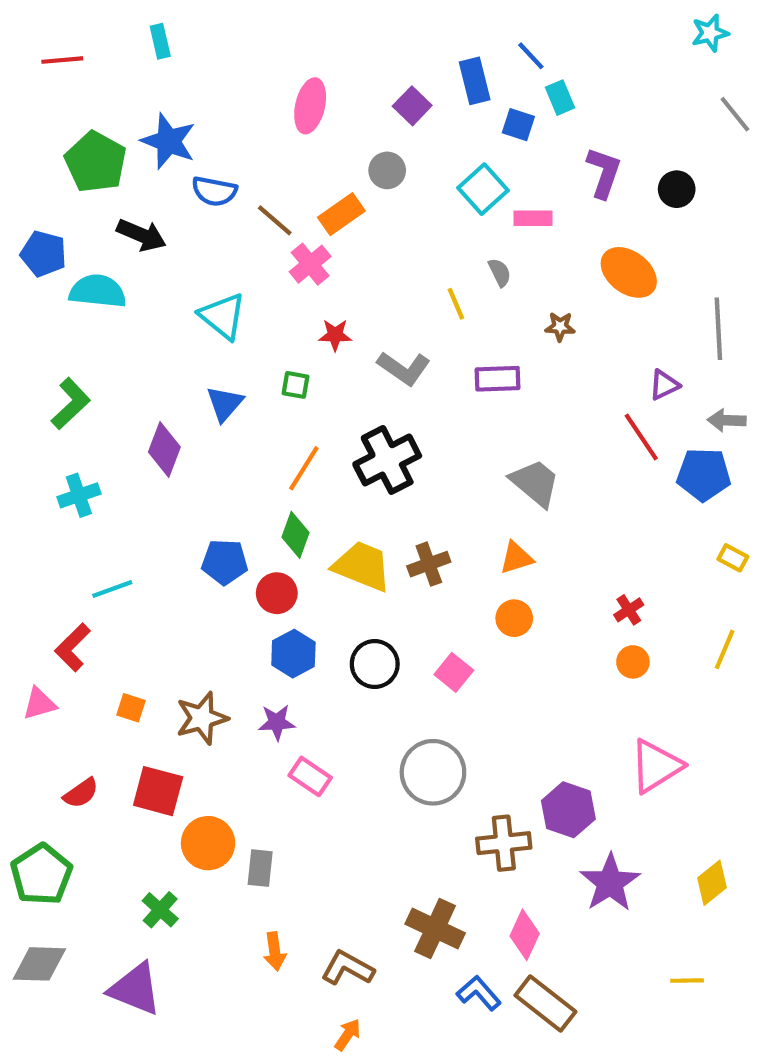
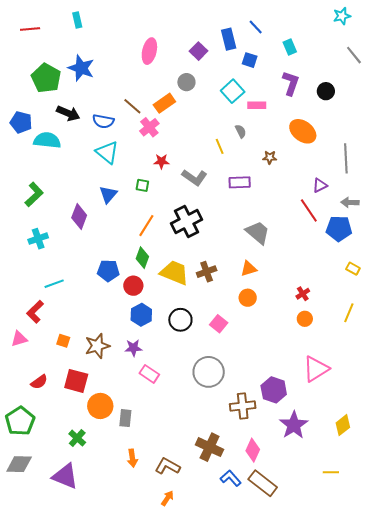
cyan rectangle: (560, 98) -> (290, 47), moved
blue semicircle: (214, 191) -> (103, 121), moved

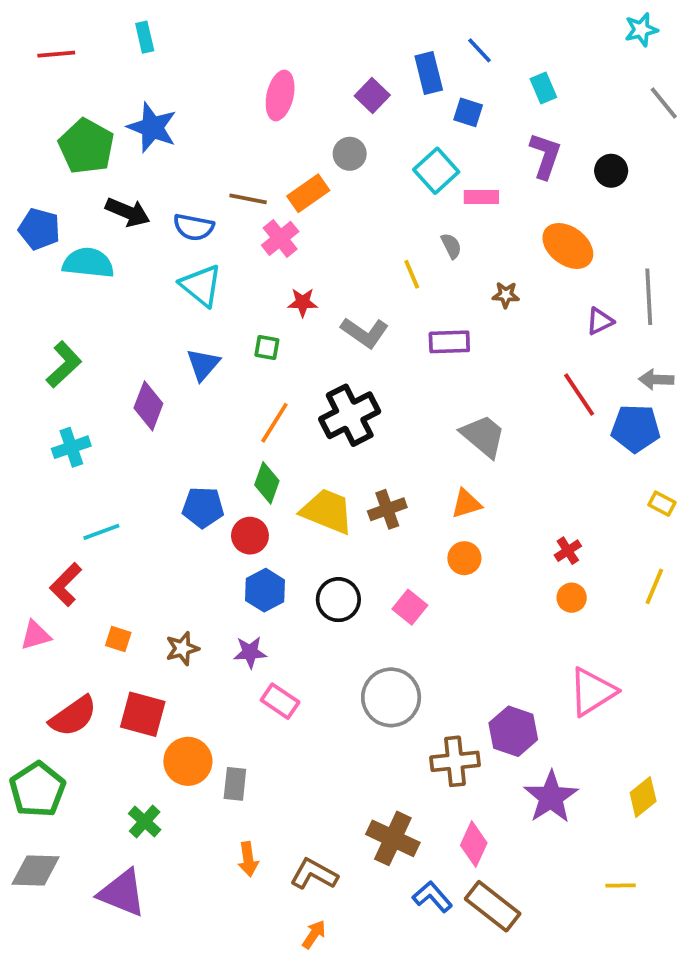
brown line: (132, 106) -> (248, 199), turned -30
purple triangle: (320, 185) -> (600, 321), moved
brown star: (97, 346) -> (182, 648), size x0.7
red semicircle: (39, 382) -> (73, 716), size x1.5

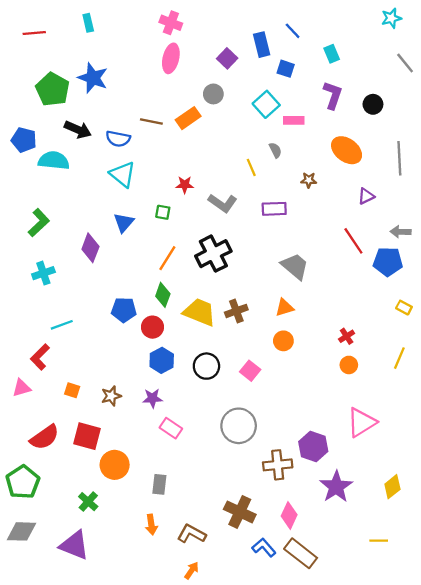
pink cross: (280, 238) -> (171, 23), moved, turned -30
gray line: (649, 297) -> (399, 158), moved
gray rectangle: (235, 784) -> (159, 484), moved

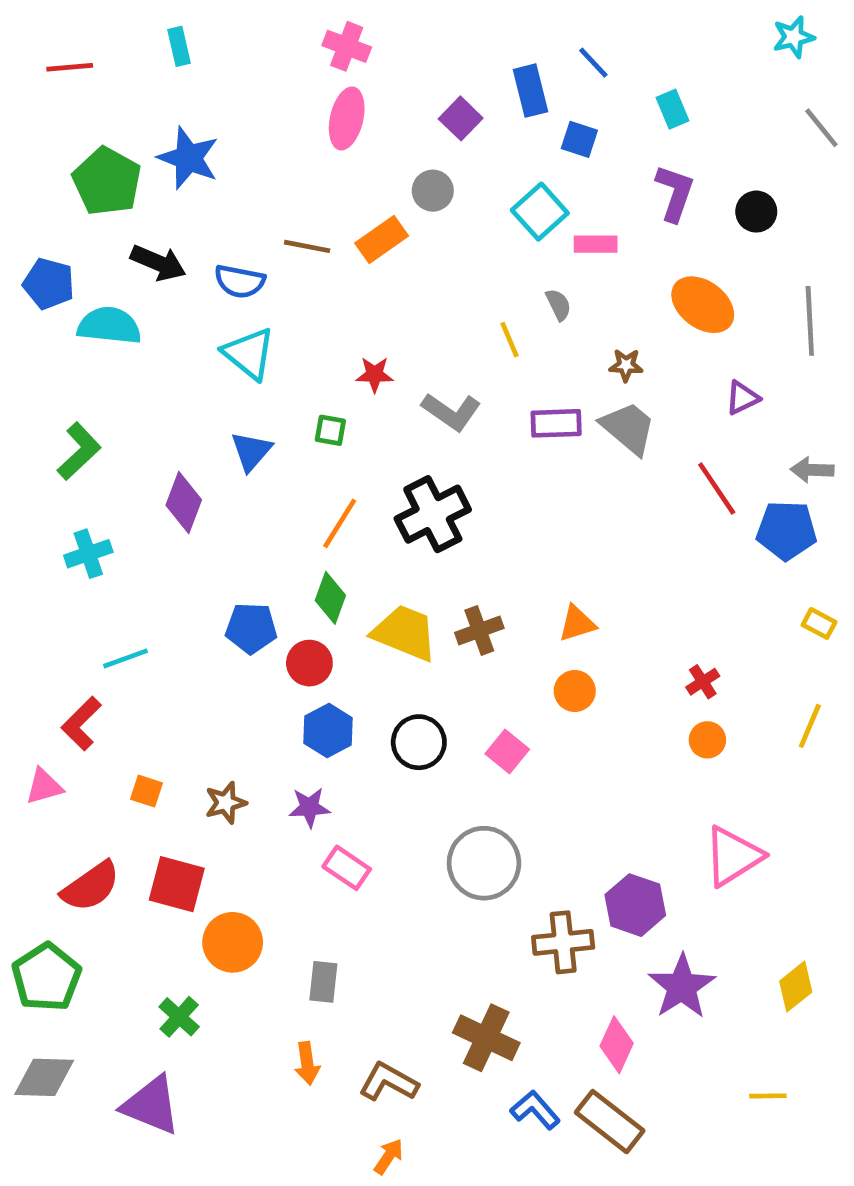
gray trapezoid: (295, 266) -> (628, 428), moved
pink diamond: (289, 515) -> (617, 1045), moved

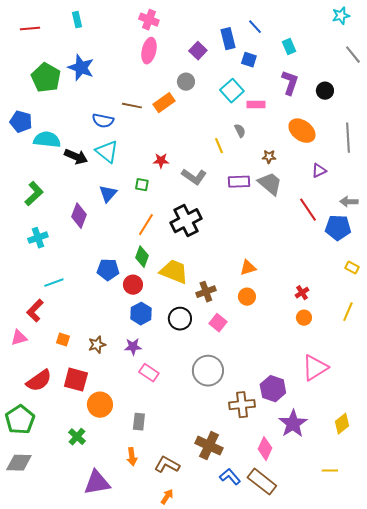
black arrow: (158, 263) -> (76, 157), moved
brown cross: (479, 630) -> (206, 292), moved
purple triangle: (151, 1105) -> (97, 483), moved, turned -32

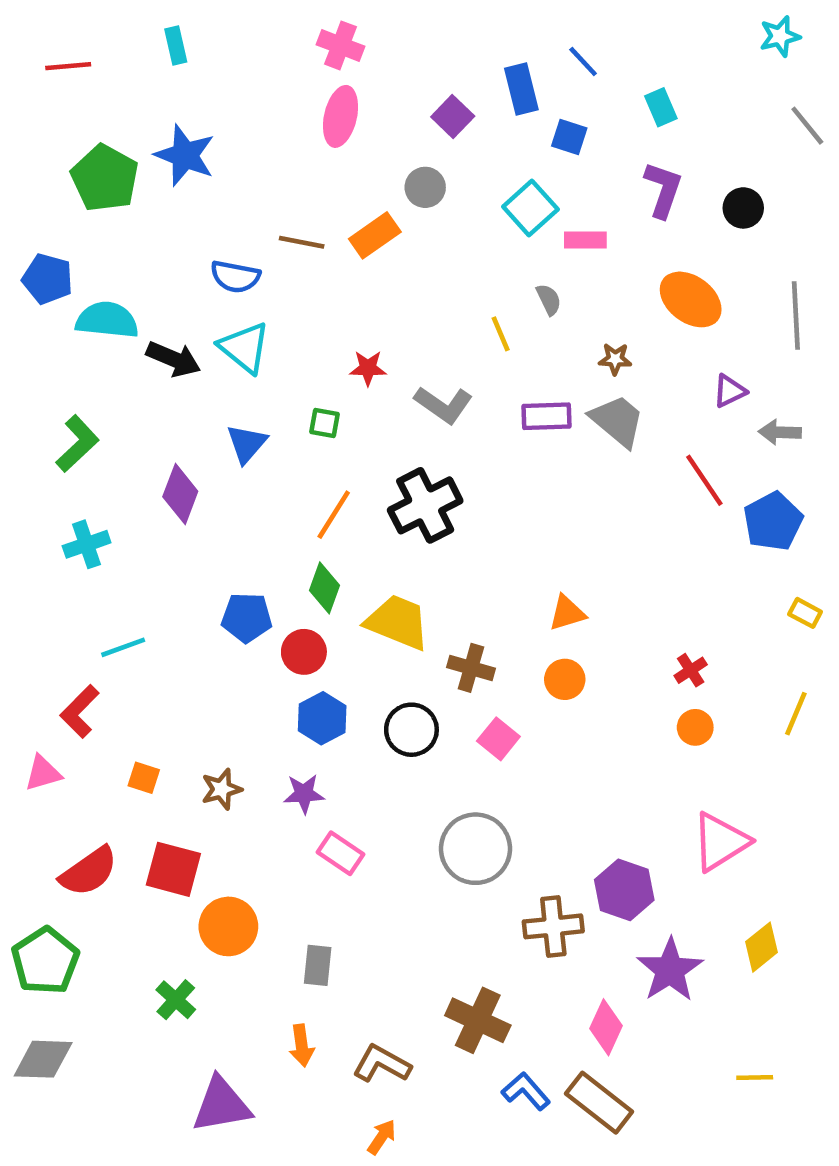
gray arrow: (349, 202) -> (780, 432), moved
blue pentagon: (338, 228) -> (773, 521), turned -30
brown cross: (206, 292) -> (471, 668), turned 36
yellow diamond: (342, 424) -> (762, 947), moved

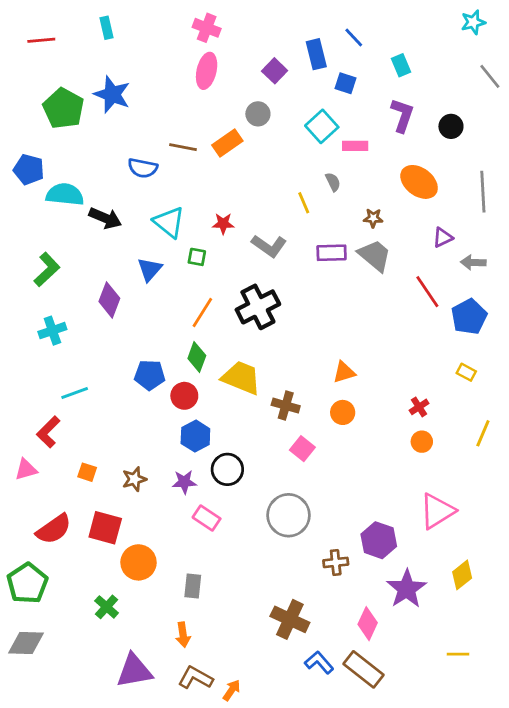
cyan triangle: (244, 348) -> (169, 222), moved
yellow rectangle: (805, 613) -> (466, 372), moved
black circle: (411, 730) -> (227, 469), moved
brown cross: (553, 926) -> (336, 562), size x0.7
brown L-shape: (382, 1064) -> (195, 678), moved

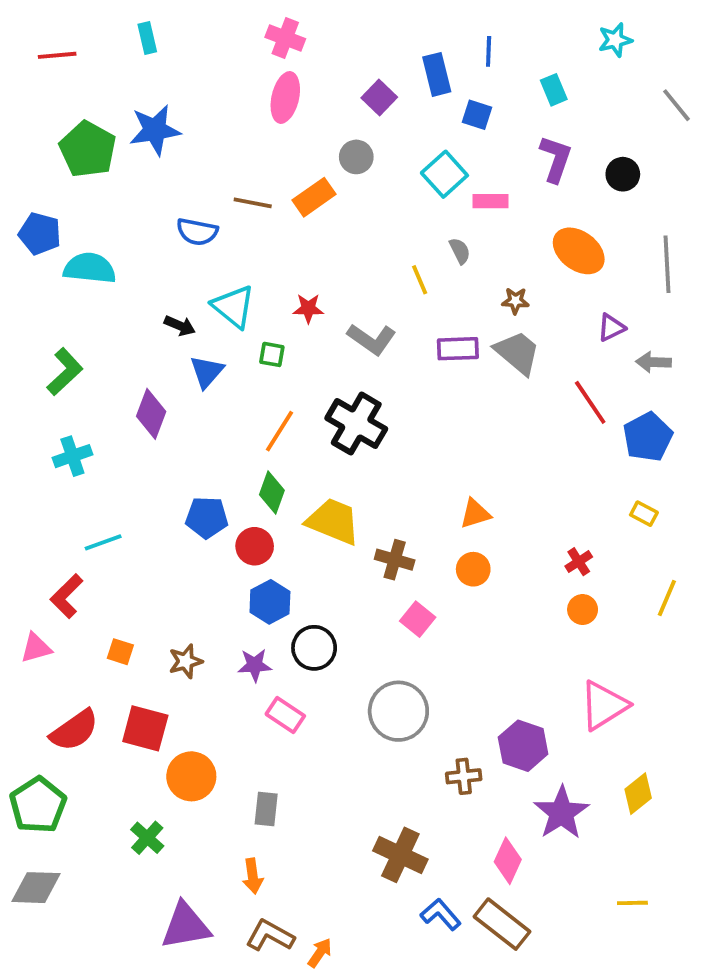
cyan star: (473, 22) -> (615, 40), moved
blue line: (354, 37) -> (489, 51), turned 45
blue star: (112, 94) -> (155, 130), turned -30
black arrow: (105, 218) -> (180, 326), moved, size x0.7
black cross: (258, 307) -> (356, 423), turned -33

